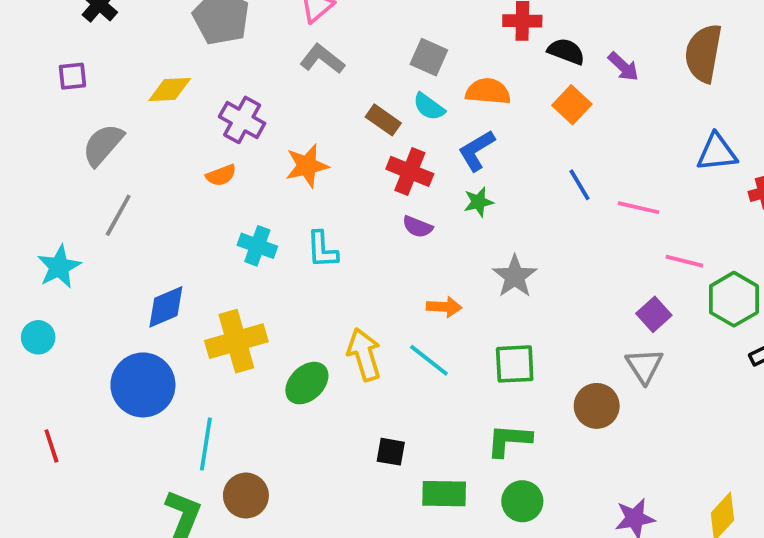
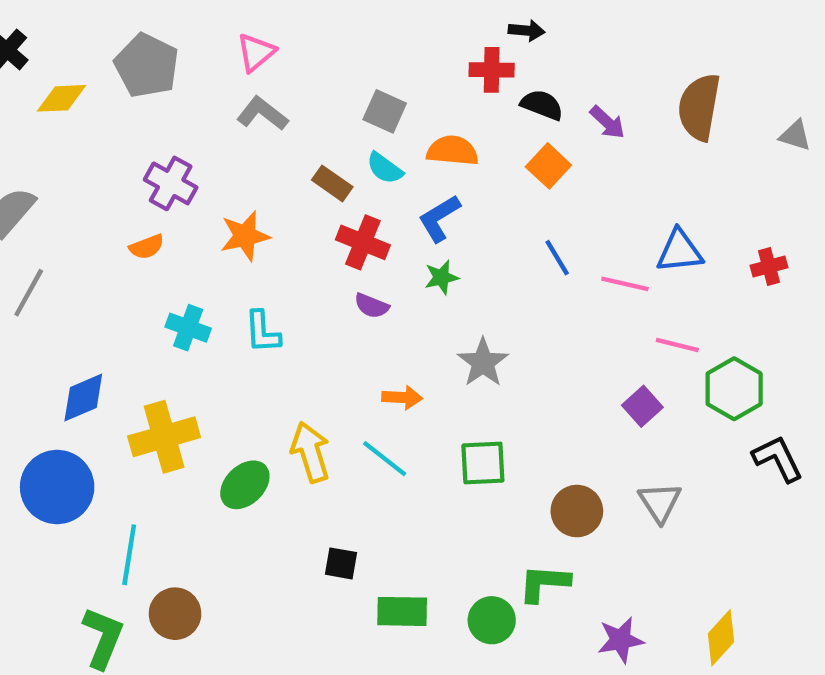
yellow diamond: (170, 89) -> (61, 98), moved
blue triangle: (717, 152) -> (680, 251), moved
gray triangle: (644, 366) -> (660, 502), moved
green L-shape: (509, 440) -> (544, 583), moved

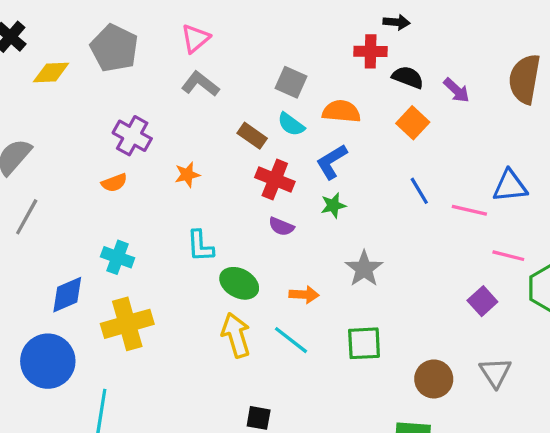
orange star: (245, 236) -> (187, 175), size x0.7
cyan cross: (188, 328) -> (118, 257), moved
green ellipse: (245, 485) -> (239, 283), moved, turned 72

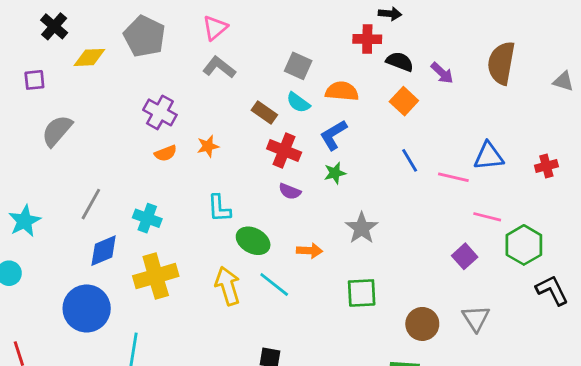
orange semicircle: (114, 183) -> (166, 153), moved
gray line: (27, 217) -> (91, 204), moved
yellow arrow: (236, 335) -> (228, 286), moved
cyan line: (291, 340) -> (274, 284), moved

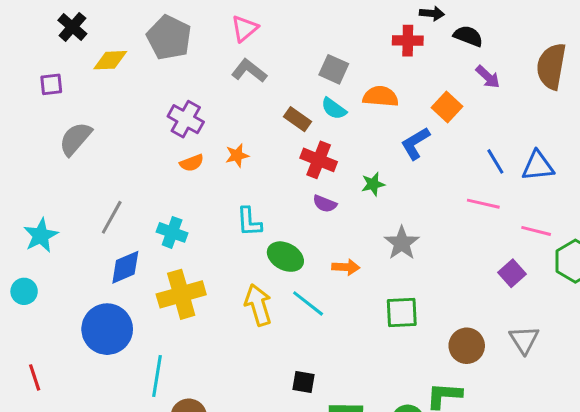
black semicircle: (400, 62) -> (468, 36), moved
blue L-shape: (333, 135) -> (415, 143), moved
blue line: (410, 160) -> (495, 161), moved
pink line: (453, 177) -> (483, 204), moved

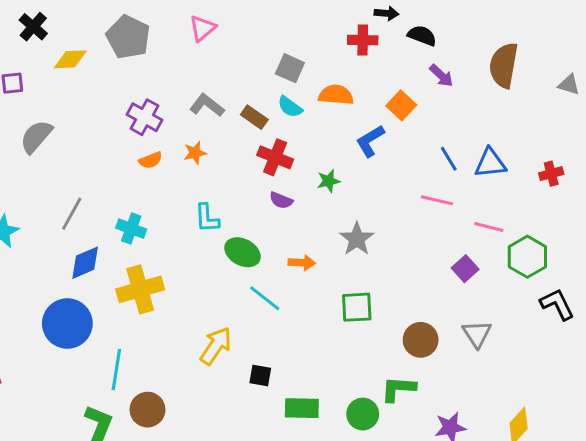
gray L-shape: (249, 71) -> (207, 105), moved
yellow arrow: (258, 305) -> (216, 346), moved, turned 51

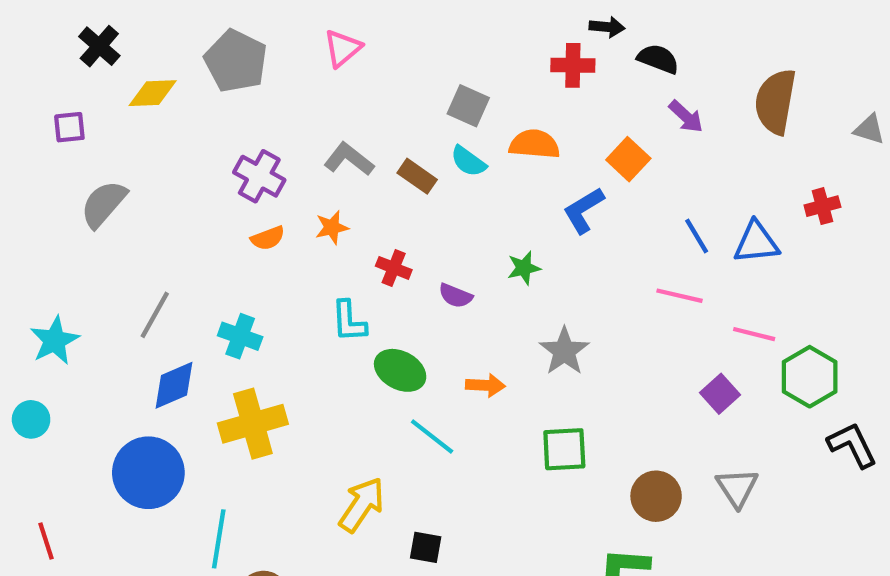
red cross: (275, 157) -> (394, 268), moved, size x0.7
red cross: (551, 174) -> (822, 206), moved

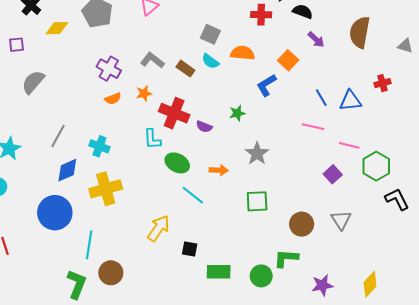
red cross: (394, 268) -> (174, 113), size x1.8

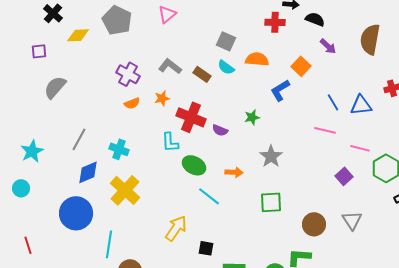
yellow cross: (106, 189) -> (125, 190), turned -32

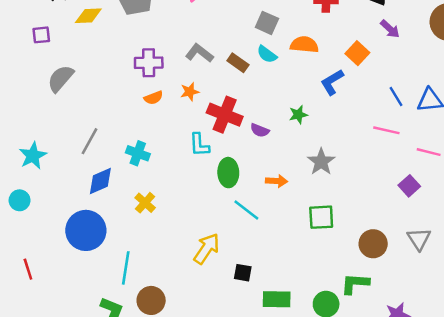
purple cross: (128, 74) -> (149, 63), turned -30
green ellipse: (194, 165) -> (228, 173), turned 60
yellow cross: (125, 190) -> (145, 203), size x0.6

